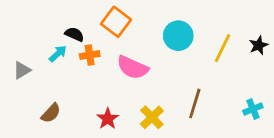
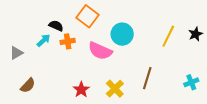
cyan circle: (178, 36) -> (122, 34), moved
brown semicircle: (51, 113) -> (28, 85), moved

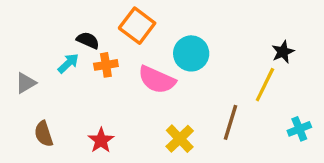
black star: (196, 34) -> (283, 52), moved
yellow line: (168, 36) -> (265, 85), moved
brown semicircle: (28, 85) -> (44, 134), turned 119
red star: (81, 90) -> (101, 140), moved

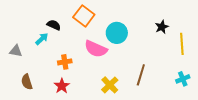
black star: (283, 52) -> (162, 27), moved
orange cross: (106, 65) -> (65, 62), moved
gray triangle: (26, 83) -> (16, 51), turned 40
yellow line: (265, 85) -> (182, 44), moved, turned -30

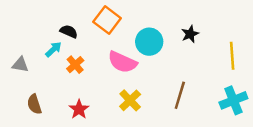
black star: (162, 27) -> (190, 34), moved
orange cross: (65, 62) -> (75, 65), moved, turned -32
cyan cross: (183, 79) -> (233, 100), size x1.5
yellow cross: (110, 85) -> (130, 100), moved

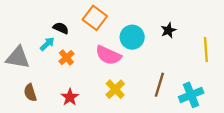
gray triangle: (20, 65) -> (18, 58), size x1.6
cyan cross: (233, 100) -> (191, 95), moved

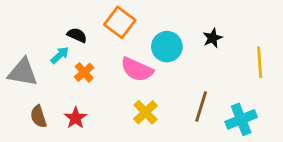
red star: (70, 97) -> (76, 118), moved

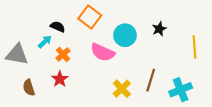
yellow cross: (145, 112) -> (122, 89), moved
red star: (76, 118) -> (60, 79), moved

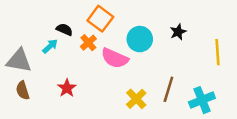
orange cross: (63, 54) -> (88, 43), moved
brown semicircle: (29, 88) -> (23, 90), moved

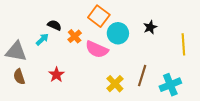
orange square: (100, 19) -> (99, 16), moved

